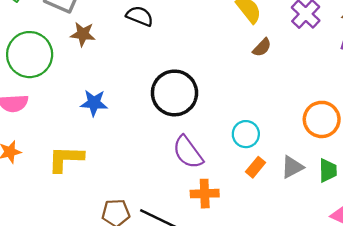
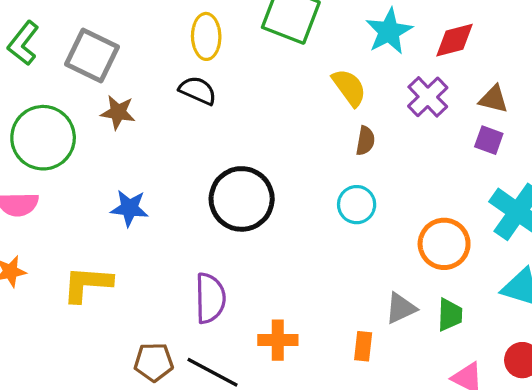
brown semicircle: (262, 47) -> (365, 141), turned -36
cyan circle: (246, 134) -> (357, 205), moved
purple semicircle: (188, 152) -> (210, 298), moved, turned -147
orange rectangle: (255, 167) -> (363, 346), moved, turned -36

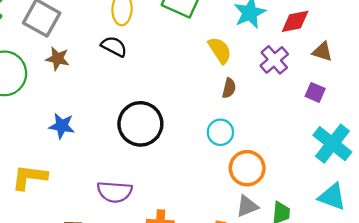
brown triangle: (494, 99) -> (322, 52), moved
orange circle: (444, 244) -> (247, 168), moved
purple semicircle: (210, 298) -> (115, 192), turned 92

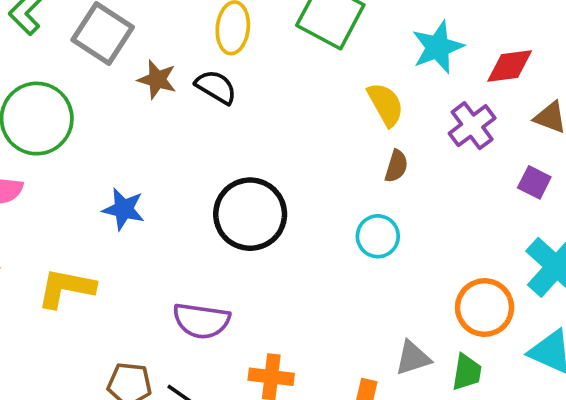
brown star: (58, 59) -> (157, 80), moved
orange circle: (247, 168) -> (485, 308), moved

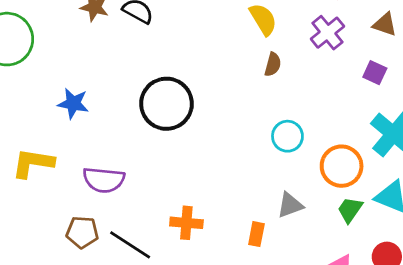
cyan circle: (378, 236) -> (287, 136), moved
purple semicircle: (201, 321) -> (104, 180), moved
green trapezoid: (467, 372) -> (350, 210), moved, turned -152

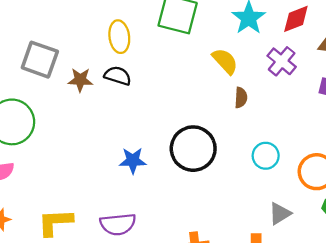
blue star: (73, 103) -> (133, 161), moved
black circle: (166, 104) -> (193, 149), moved

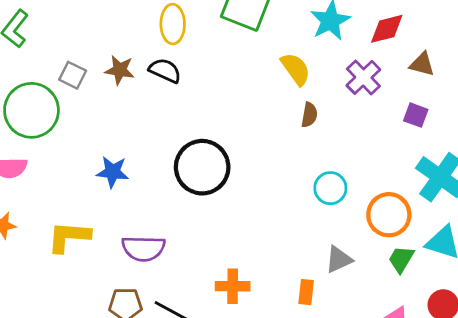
gray square: (40, 60) -> (73, 75), moved, size x0.6
black circle: (193, 149) -> (202, 167), moved
blue star: (133, 161) -> (113, 172), moved

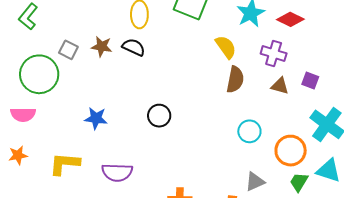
red diamond: (387, 29) -> (290, 19), turned 40
brown triangle: (422, 64) -> (280, 86), moved
purple cross: (363, 77) -> (274, 54), turned -30
brown semicircle: (309, 115) -> (235, 80), size x1.5
black circle: (202, 167) -> (159, 116), size x0.6

